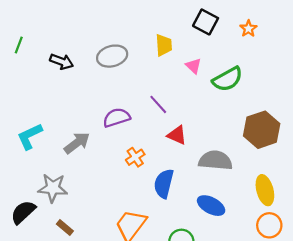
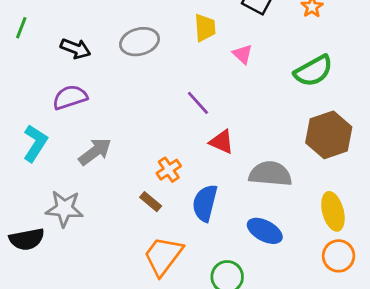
green semicircle: (228, 79) -> (313, 71), moved
purple semicircle: (117, 118) -> (70, 97), moved
cyan L-shape: (30, 136) -> (35, 143), turned 148
black semicircle: (23, 212) -> (27, 239), turned -148
brown rectangle: (65, 228) -> (151, 202), moved

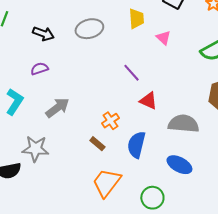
purple semicircle: (70, 97) -> (39, 69), size x0.7

